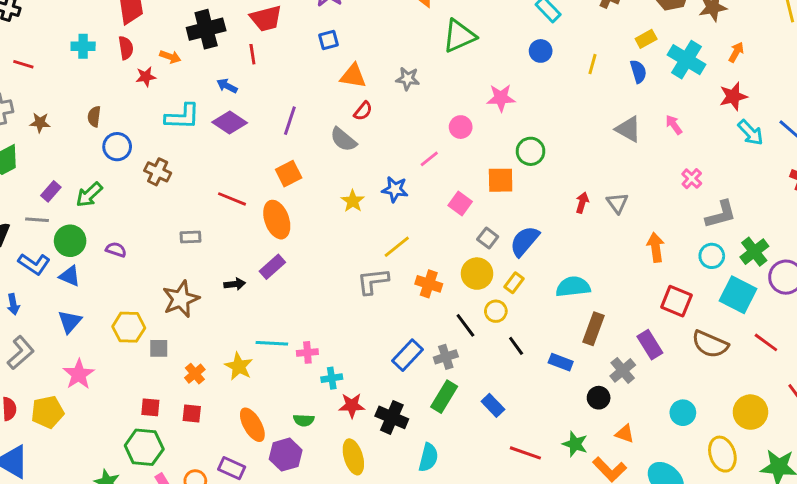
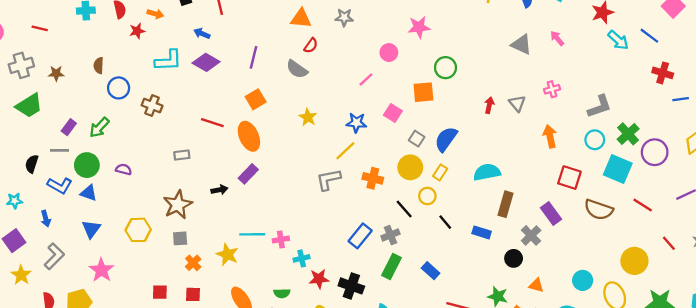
pink cross: (692, 179) -> (552, 89), moved, turned 35
blue star: (395, 189) -> (356, 123), moved
gray square: (159, 348) -> (180, 238), moved
cyan circle: (683, 413) -> (583, 280), moved

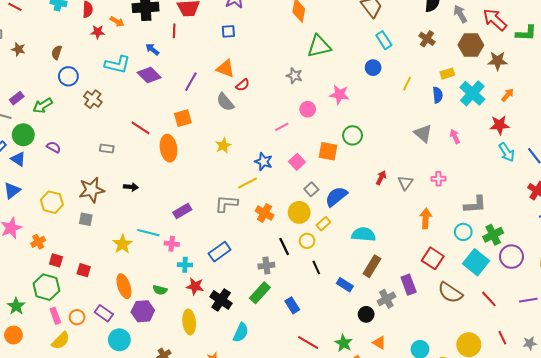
gray star: (344, 17) -> (294, 76), moved
orange triangle: (301, 18) -> (225, 69), moved
purple rectangle: (248, 174) -> (182, 211), moved
blue rectangle: (360, 236) -> (220, 252), moved
orange cross: (193, 263) -> (38, 242), moved

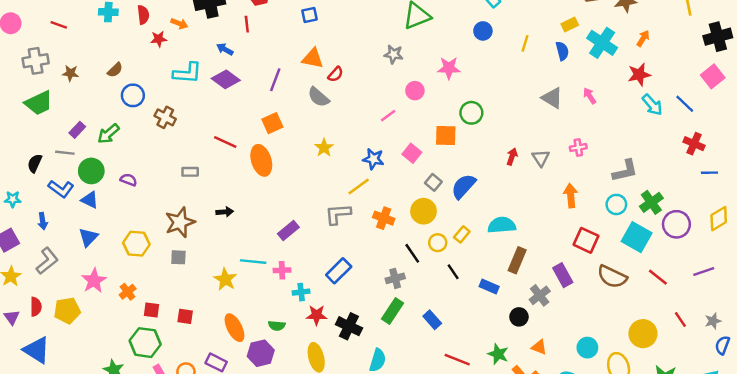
brown semicircle: (57, 52) -> (115, 70), turned -144
yellow rectangle: (323, 224) -> (462, 234), moved

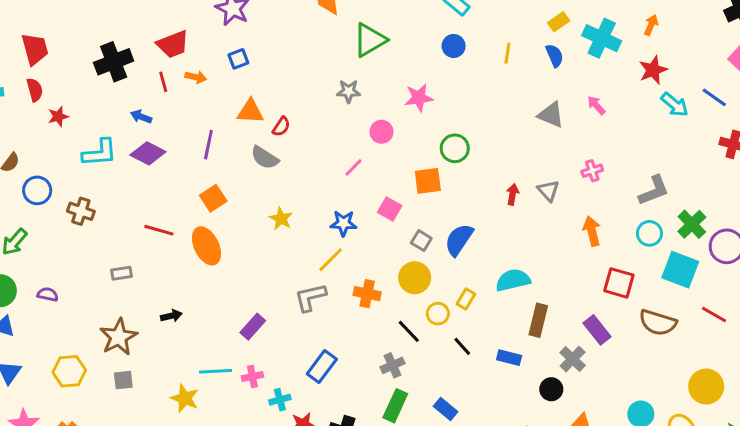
orange arrow: (179, 23) -> (196, 77), moved

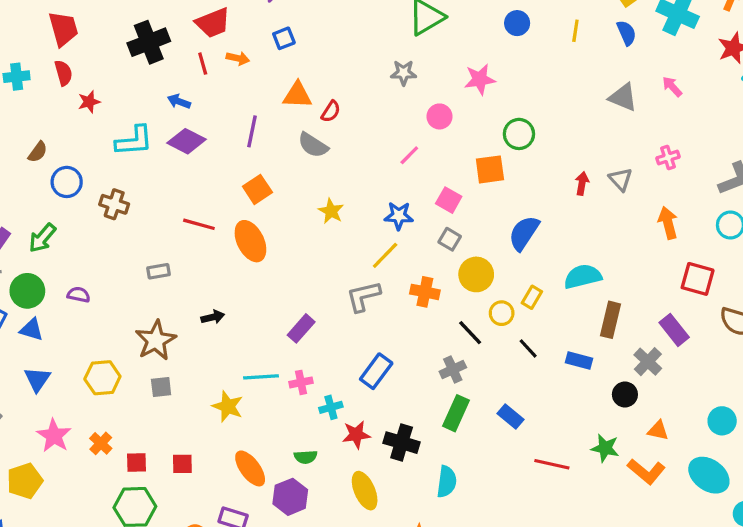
gray square: (421, 241) -> (450, 239), moved

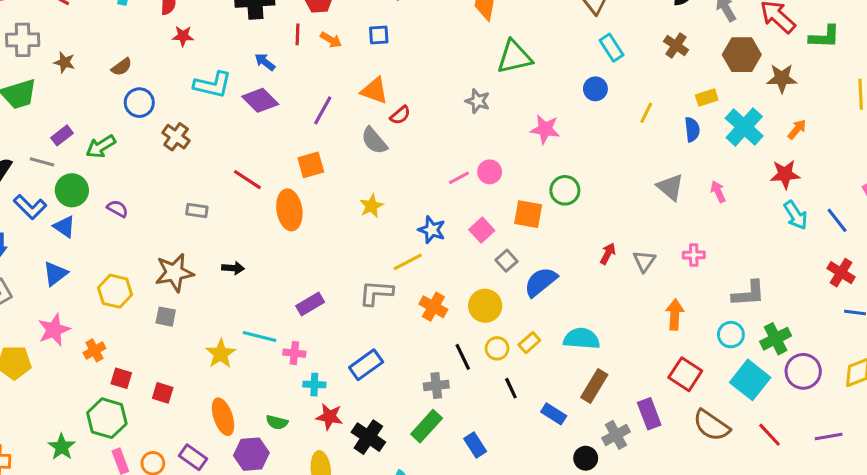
pink circle: (439, 116) -> (490, 172), moved
gray square: (450, 239) -> (507, 261), moved

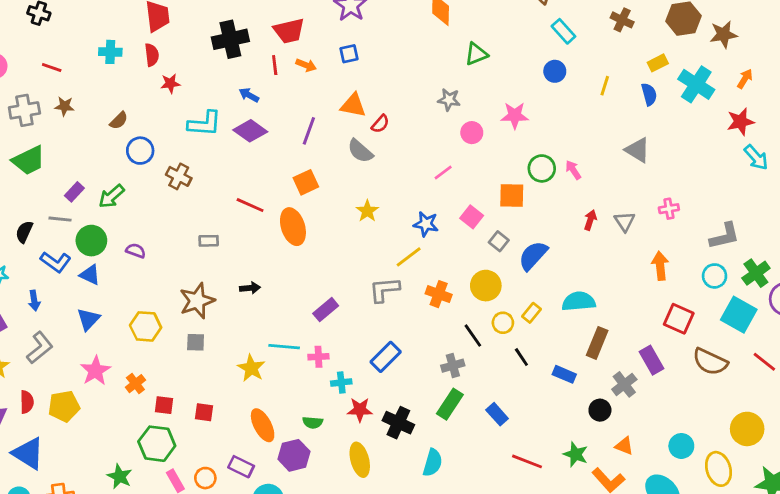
green triangle: (514, 57) -> (476, 54), size x0.7
brown star: (64, 62) -> (64, 106), moved
pink circle: (490, 172) -> (472, 133), moved
pink arrow: (718, 192) -> (573, 170), moved

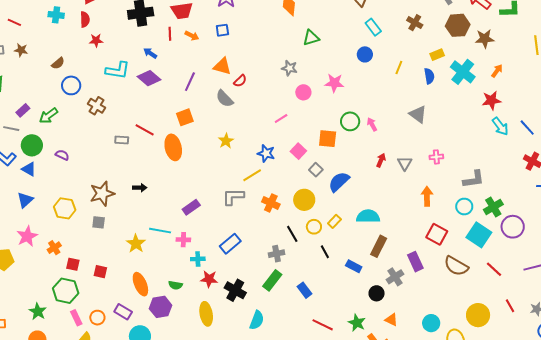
gray rectangle: (209, 241) -> (122, 140), moved

